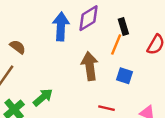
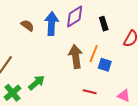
orange line: (116, 45) -> (94, 54), moved
brown semicircle: (18, 47) -> (27, 26), moved

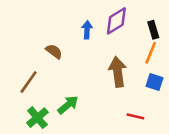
blue arrow: (52, 24) -> (87, 30), size x0.6
brown semicircle: (27, 26) -> (54, 51), moved
orange line: (94, 54) -> (151, 53), moved

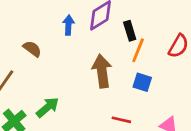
black rectangle: (153, 30) -> (130, 31), moved

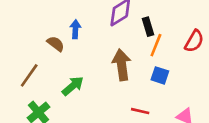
blue arrow: (68, 25) -> (75, 29), moved
green arrow: (48, 107) -> (73, 86), moved

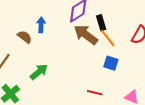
orange line: (156, 45) -> (108, 38), turned -60
brown arrow: (122, 65) -> (86, 35), moved, turned -45

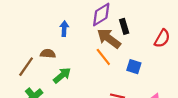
brown semicircle: (25, 37) -> (48, 54), moved, turned -32
orange line: (108, 38) -> (103, 57), moved

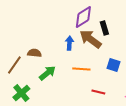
blue arrow: (64, 29) -> (69, 43), moved
orange line: (103, 57) -> (81, 69), moved, turned -48

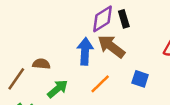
black rectangle: (104, 28) -> (124, 19), moved
blue arrow: (69, 43) -> (85, 51), size x1.5
orange line: (81, 69) -> (100, 84), turned -48

